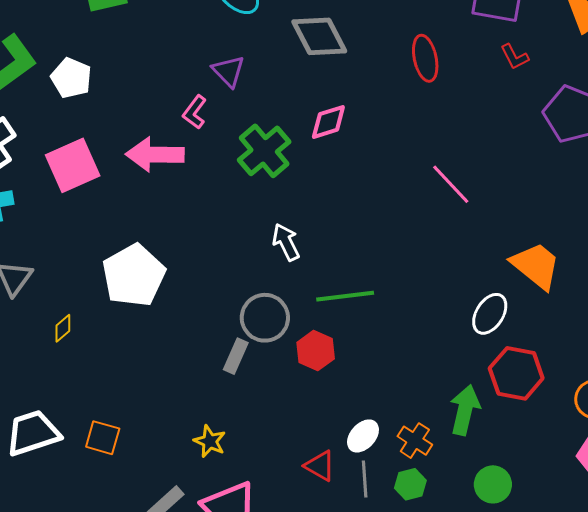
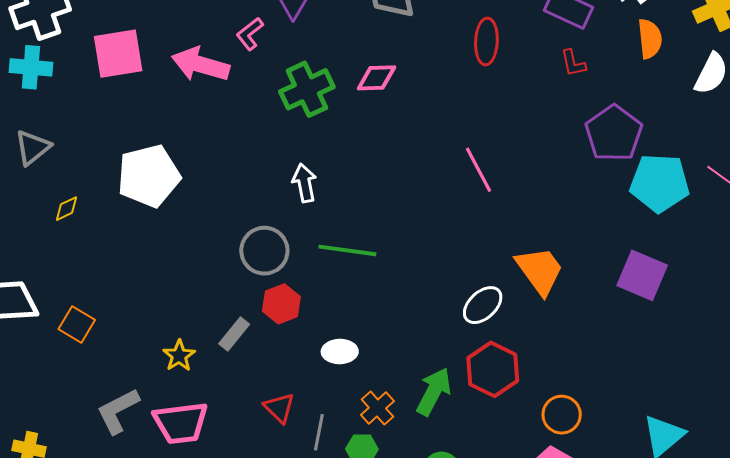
red hexagon: (316, 351) -> (281, 304), moved
gray rectangle: (236, 356) -> (234, 334), moved
white ellipse: (363, 436) -> (340, 352), moved, turned 32

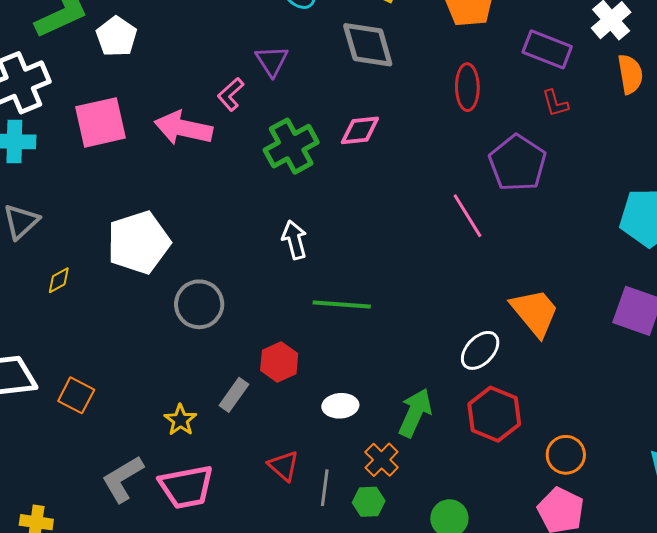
purple pentagon: (614, 133) -> (518, 163), moved
gray circle: (264, 251) -> (199, 304), moved
green arrow: (434, 392) -> (415, 413), moved

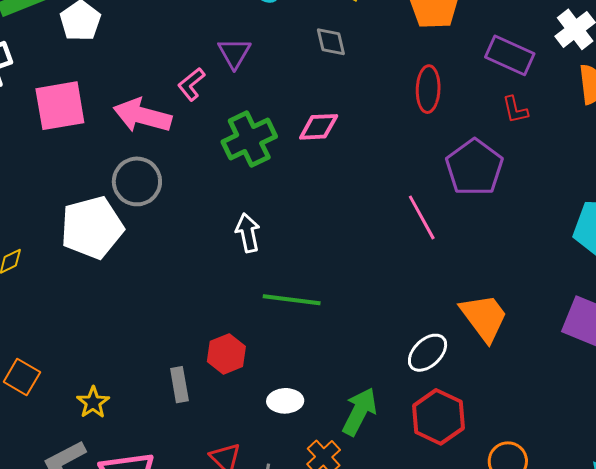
gray diamond: (368, 45) -> (331, 42), size x0.6
gray circle: (199, 304) -> (137, 181), moved
gray rectangle: (234, 395) -> (179, 385), turned -48
yellow star: (180, 420) -> (93, 402), moved

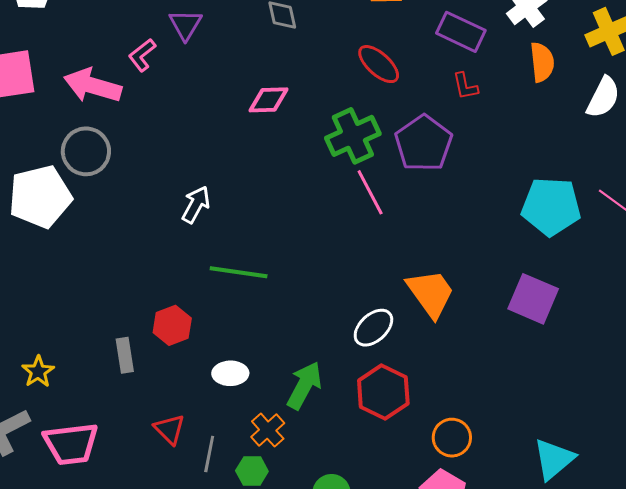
red ellipse: (428, 89) -> (379, 64), turned -51
green cross: (249, 139) -> (353, 136), moved
white arrow: (248, 233) -> (196, 205), turned 39

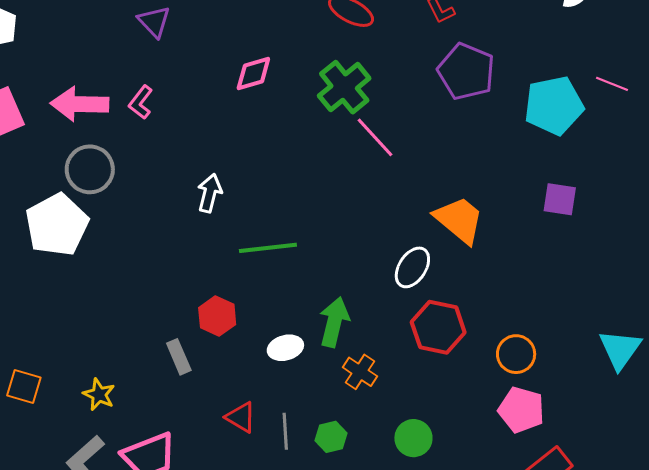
pink L-shape: (142, 55) -> (141, 102), moved
purple pentagon: (424, 143) -> (466, 72), moved
purple square: (533, 299) -> (560, 199), size x0.7
green arrow: (304, 385) -> (334, 322), moved
orange cross: (268, 430) -> (360, 372), moved

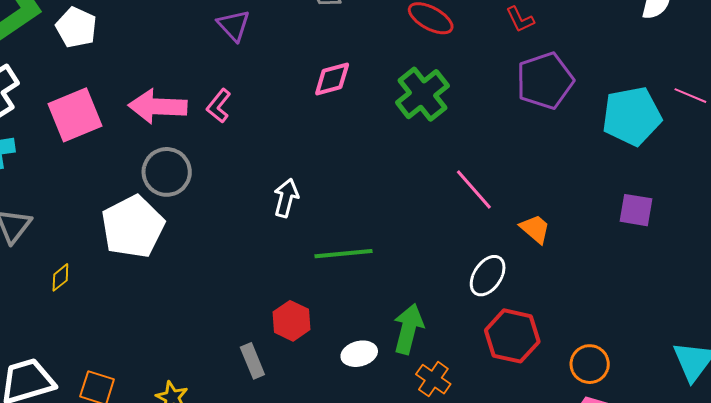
purple pentagon: (466, 72) -> (545, 81), turned 30
pink line: (375, 137) -> (474, 189), moved
orange trapezoid: (459, 220) -> (535, 229), size x0.6

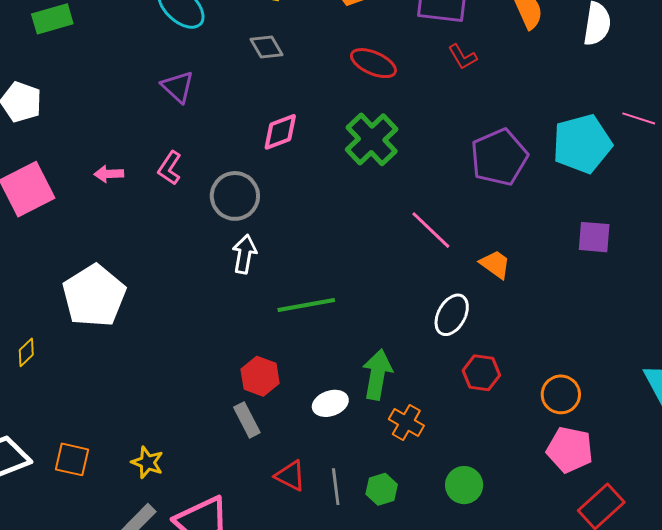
purple pentagon: (545, 81) -> (499, 157), moved
pink arrow: (158, 106) -> (109, 174), size x0.5
gray circle: (167, 172) -> (235, 196), moved
red hexagon: (512, 336) -> (481, 373), size x0.7
gray rectangle: (252, 361) -> (247, 420), moved

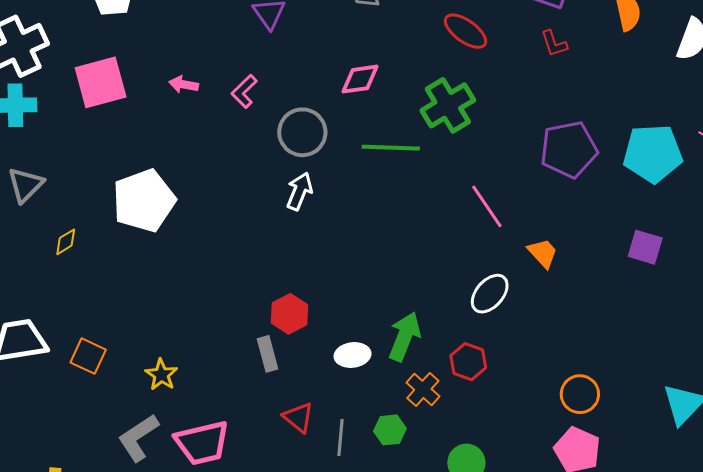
green line: (306, 305) -> (391, 148), moved
red hexagon: (481, 373) -> (468, 362), moved
green hexagon: (382, 489) -> (390, 430), moved

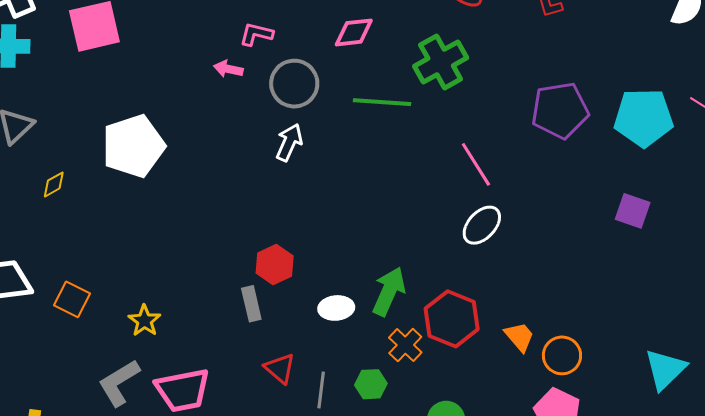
pink arrow: (184, 84) -> (228, 69), moved
pink L-shape: (244, 91) -> (256, 34), moved, turned 56
orange trapezoid: (543, 253) -> (519, 337), moved
white ellipse: (490, 294) -> (482, 225), moved
red hexagon: (468, 362) -> (452, 319), size x1.5

